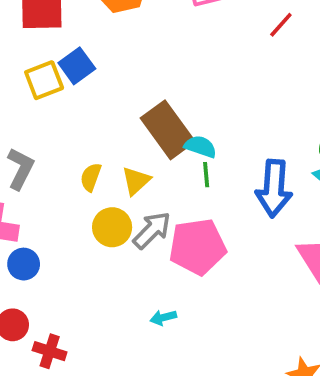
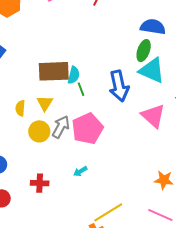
brown rectangle: (168, 130) -> (54, 71), turned -40
cyan semicircle: (200, 147) -> (74, 75), turned 102
red cross: (50, 351) -> (40, 183), moved

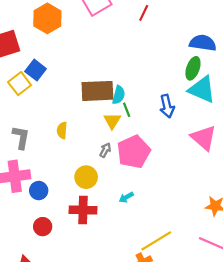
blue arrow: (119, 86) -> (167, 106), size x0.7
yellow triangle: (45, 103) -> (112, 121), moved
gray arrow: (61, 127) -> (105, 150), size x0.6
yellow circle: (39, 131) -> (86, 177), moved
red cross: (40, 183) -> (83, 210), size x1.4

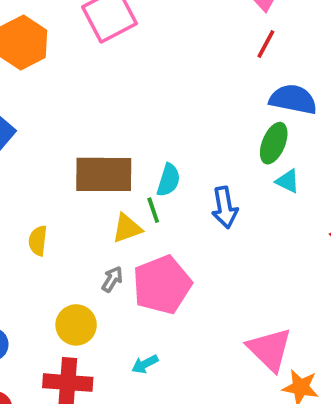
red line: (144, 13) -> (266, 44), moved
cyan triangle: (202, 89) -> (288, 181), size x0.5
cyan semicircle: (119, 95) -> (169, 180), moved
yellow triangle: (112, 121) -> (127, 228), turned 36
pink triangle: (204, 138) -> (270, 349), moved

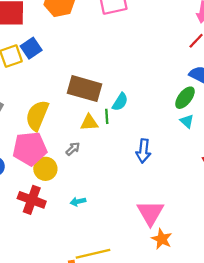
blue arrow: (225, 207) -> (143, 151), moved
yellow semicircle: (38, 241) -> (37, 115), size x1.8
pink pentagon: (162, 285) -> (30, 149), moved

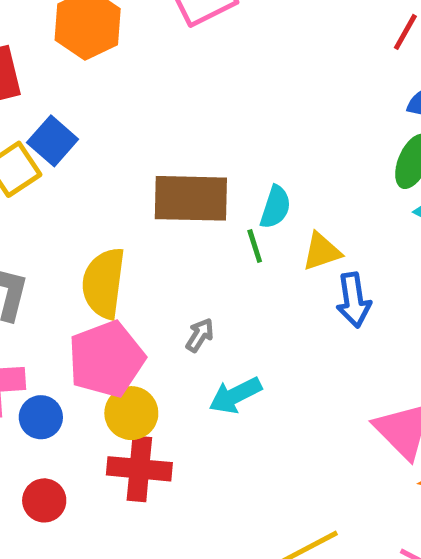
yellow triangle: (89, 123) -> (322, 252), moved
yellow circle: (45, 169) -> (131, 413), moved
cyan arrow: (78, 202) -> (235, 395), moved, size x1.5

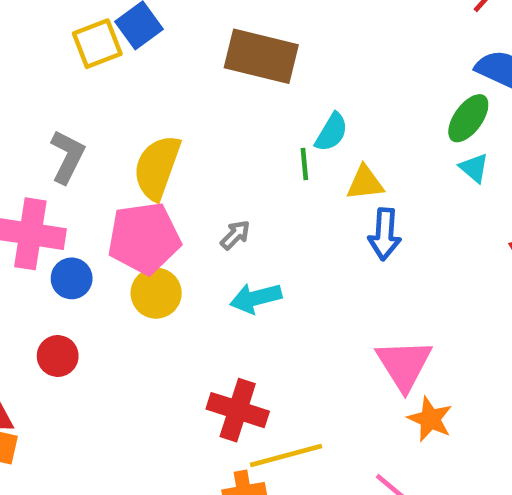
brown rectangle: (191, 198) -> (261, 56), moved
red cross: (139, 469) -> (238, 410), moved

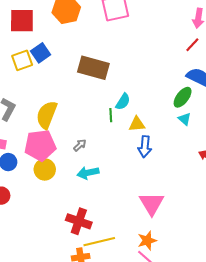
orange star: (430, 419) -> (147, 241), moved, turned 30

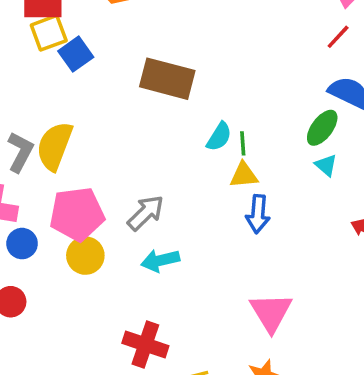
yellow square: (22, 60) -> (49, 33), moved
yellow semicircle: (47, 115) -> (55, 146), moved
green line: (111, 115) -> (243, 143), moved
gray arrow: (80, 145) -> (146, 213), size x1.6

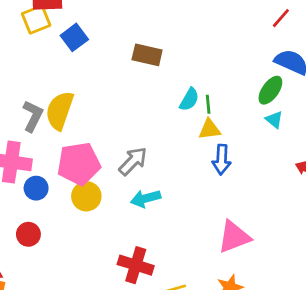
yellow square: (49, 33) -> (36, 20), moved
brown rectangle: (167, 79) -> (147, 55), size x0.7
pink triangle: (271, 312) -> (234, 237), turned 42

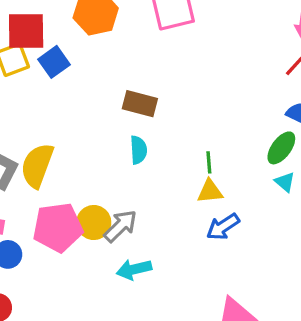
blue square: (74, 37) -> (54, 62), moved
cyan semicircle: (189, 99) -> (139, 150), moved, turned -35
blue arrow: (222, 160) -> (223, 227), turned 52
yellow circle: (86, 196) -> (94, 223), moved

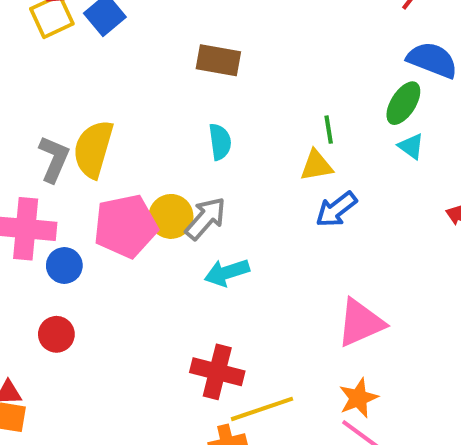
cyan semicircle: (139, 150) -> (220, 142), moved
green line: (209, 162) -> (329, 130), moved

